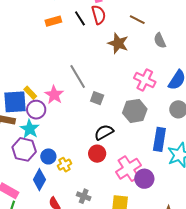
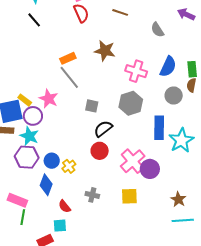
black line: (80, 18) -> (34, 20), moved
orange rectangle: (53, 21) -> (68, 58), moved
gray semicircle: (160, 41) -> (157, 30), moved
brown star: (118, 43) -> (105, 51), moved
gray square: (97, 98) -> (92, 106), moved

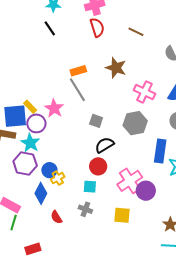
yellow cross: (69, 166) -> (58, 178), moved
cyan square: (60, 226) -> (90, 187), moved

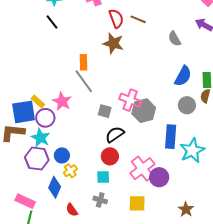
red semicircle: (97, 27) -> (116, 18), moved
brown star: (116, 68) -> (113, 43), moved
orange rectangle: (78, 71) -> (83, 62), turned -70
pink cross: (144, 92) -> (130, 100), moved
blue circle: (49, 170) -> (62, 155), moved

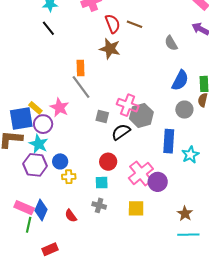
black semicircle: (115, 134) -> (121, 132), moved
cyan star: (192, 150) -> (190, 155), size x0.7
yellow cross: (70, 171) -> (69, 177), turned 32
blue diamond: (55, 187) -> (41, 210), moved

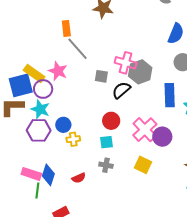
orange rectangle: (80, 68) -> (66, 28), moved
yellow rectangle: (35, 108) -> (34, 74), size x1.5
yellow square: (136, 208) -> (143, 165), turned 30
red semicircle: (71, 216) -> (79, 178), turned -72

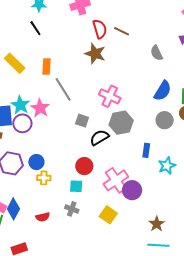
orange rectangle: (66, 28) -> (46, 67), moved
pink cross: (126, 63) -> (110, 96), moved
yellow rectangle: (34, 74) -> (15, 63), moved
blue rectangle: (170, 95) -> (146, 150), size x0.6
cyan star: (40, 109) -> (20, 105), moved

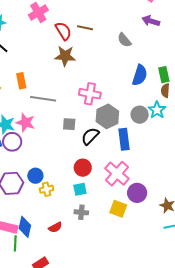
gray line: (63, 89) -> (43, 99), turned -35
gray circle: (165, 120) -> (140, 115), moved
blue rectangle: (146, 150) -> (124, 139), moved, size x1.5
cyan star: (167, 166) -> (157, 110), moved
purple circle: (132, 190) -> (137, 193), moved

